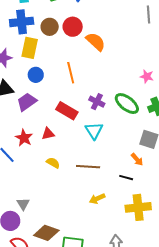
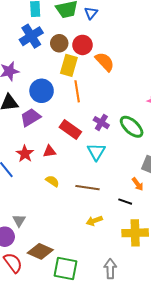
blue cross: (22, 22) -> (31, 36), turned -30
yellow rectangle: (30, 48) -> (69, 65), moved
blue circle: (36, 75) -> (42, 91), size x1.5

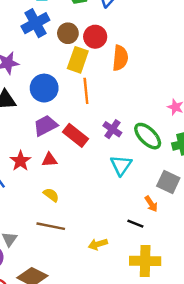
orange semicircle: (105, 62) -> (120, 58), turned 45
purple trapezoid: (31, 117) -> (45, 126), moved
cyan triangle: (96, 152) -> (121, 165), moved
brown line: (88, 188) -> (51, 226), moved

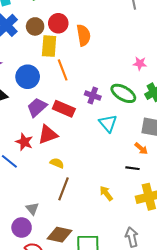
red triangle: (50, 160) -> (48, 135), size x1.5
brown line: (51, 226) -> (64, 189), turned -65
yellow arrow: (98, 244) -> (106, 193), turned 84

